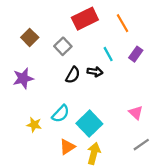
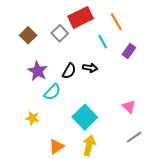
gray square: (63, 46) -> (60, 33), moved
cyan line: (108, 54) -> (103, 42), moved
purple star: (23, 78) -> (38, 71), moved, turned -30
cyan semicircle: (61, 114) -> (52, 92), moved
orange triangle: (67, 147) -> (57, 146), moved

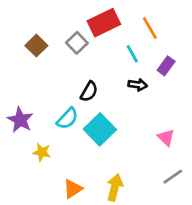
black arrow: (90, 68) -> (138, 85), moved
purple star: (38, 71) -> (20, 120), moved
cyan square: (85, 117) -> (100, 129), moved

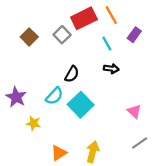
orange line: (150, 28) -> (111, 15), moved
purple rectangle: (166, 66) -> (134, 35), moved

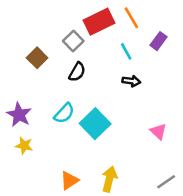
brown square: (29, 37) -> (37, 58), moved
black semicircle: (72, 74) -> (77, 72), moved
yellow star: (34, 123) -> (24, 146), moved
gray line: (140, 143) -> (166, 182), moved

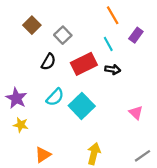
red rectangle: (99, 22) -> (84, 64), moved
brown square: (37, 58) -> (32, 25), moved
black semicircle: (77, 72) -> (48, 62), moved
orange triangle: (69, 180) -> (43, 155), moved

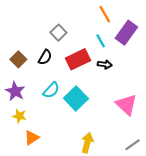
brown square: (32, 25) -> (18, 59), moved
purple rectangle: (136, 35) -> (126, 33), size x1.6
pink triangle: (136, 113) -> (126, 105), size x1.6
orange triangle: (43, 155) -> (32, 138), moved

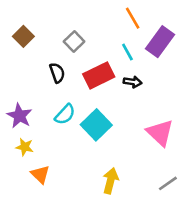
black semicircle: (45, 57) -> (57, 73), turned -49
brown square: (18, 59) -> (23, 36), moved
orange triangle: (32, 138) -> (40, 174), turned -42

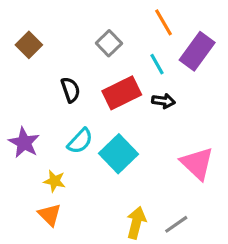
gray square: (74, 42) -> (109, 43), moved
yellow star: (25, 147) -> (54, 181), moved
gray line: (168, 183) -> (176, 224), moved

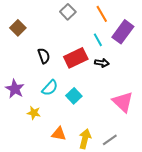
gray square: (109, 43) -> (68, 12), moved
cyan square: (119, 154) -> (74, 96), size x0.7
orange triangle: (50, 215) -> (59, 134), moved, turned -35

